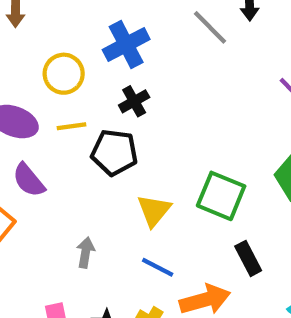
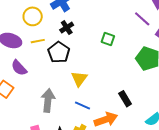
black pentagon: (114, 152) -> (59, 52), turned 30
green square: (221, 196) -> (108, 39), moved, size x0.6
gray arrow: (86, 252) -> (48, 100), size x1.6

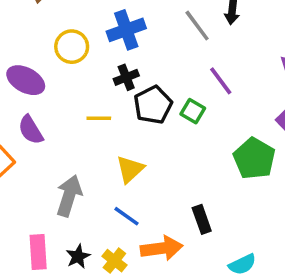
purple line: (142, 19) -> (221, 81), moved
yellow line: (38, 41) -> (99, 118), moved
black pentagon: (59, 52) -> (153, 105), moved

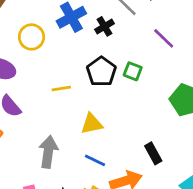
black cross: (126, 77) -> (105, 26), moved
purple line: (221, 81) -> (164, 38), moved
yellow triangle: (130, 169) -> (92, 124), turned 40

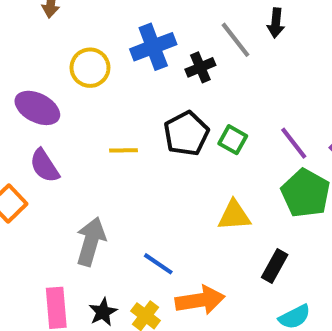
purple line: (164, 38) -> (294, 143), moved
yellow triangle: (92, 124) -> (234, 215), moved
black rectangle: (153, 153) -> (275, 266), moved, turned 50

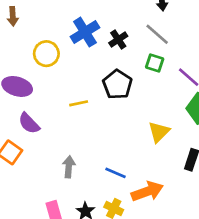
gray line: (236, 40) -> (157, 34), moved
green square: (233, 140) -> (155, 63), moved
yellow triangle: (234, 215) -> (159, 132), turned -30
gray arrow: (91, 241) -> (69, 167), size x0.7

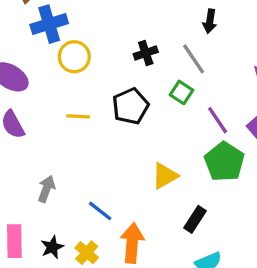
blue cross: (85, 32) -> (49, 24), moved
yellow circle: (46, 54) -> (74, 57), moved
orange arrow: (147, 191) -> (132, 243), turned -80

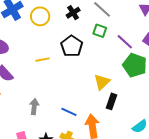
yellow circle: (74, 57) -> (40, 16), moved
black rectangle: (195, 219) -> (111, 101), moved

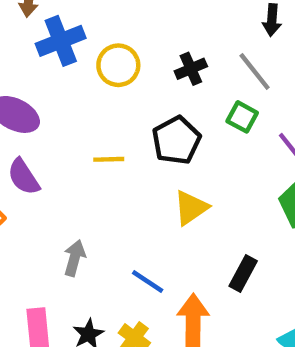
yellow triangle: (102, 82) -> (191, 208), moved

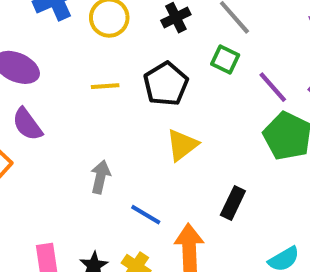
yellow line: (109, 159) -> (105, 86), moved
gray arrow: (74, 258) -> (100, 177), moved

